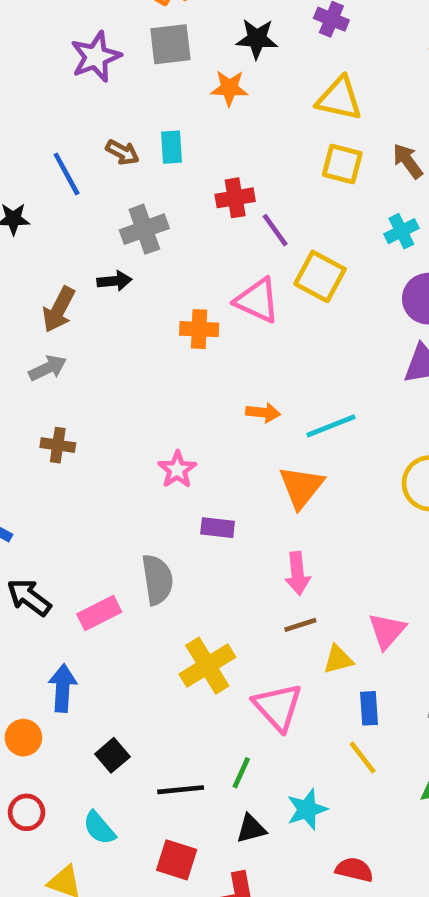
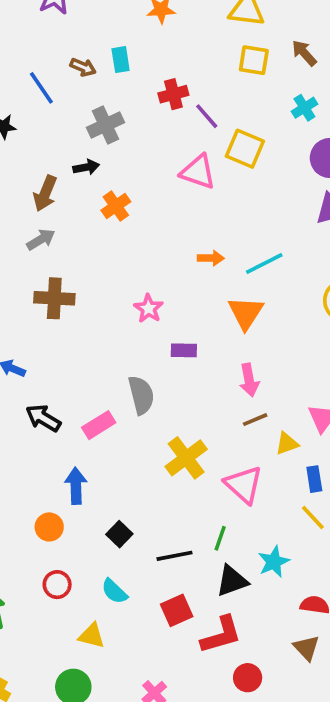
orange cross: (199, 329) -> (116, 206), moved, turned -32
brown cross: (58, 445) -> (54, 298), size x1.5
black triangle: (251, 829) -> (232, 581), size x1.4
red square: (177, 860) -> (177, 610), turned -36

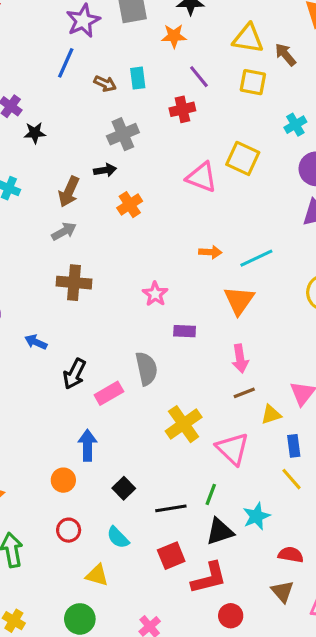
brown arrow: (304, 53) -> (285, 55), moved
blue line: (41, 88) -> (66, 63), moved, turned 56
purple line: (207, 116) -> (199, 77), moved
black arrow: (43, 418) -> (74, 374), moved, turned -96

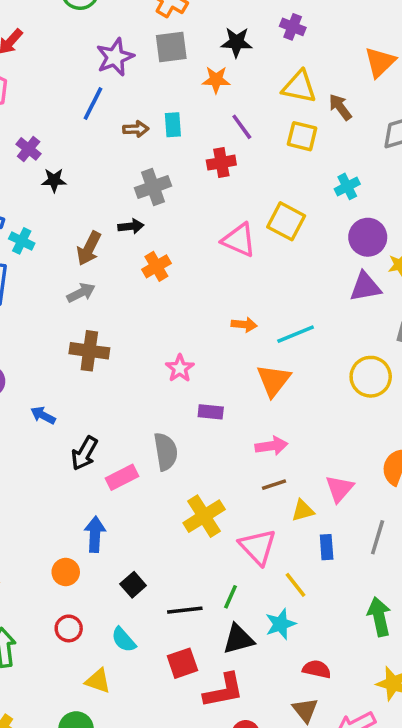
brown arrow: (105, 84) -> (136, 129), turned -30
pink arrow: (240, 359) -> (271, 446), turned -92
yellow line: (291, 479) -> (296, 585), moved

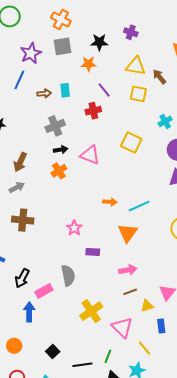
black arrow: (131, 226) -> (61, 150), moved
pink triangle: (239, 240) -> (90, 155), moved
blue arrow: (95, 534) -> (29, 312), moved

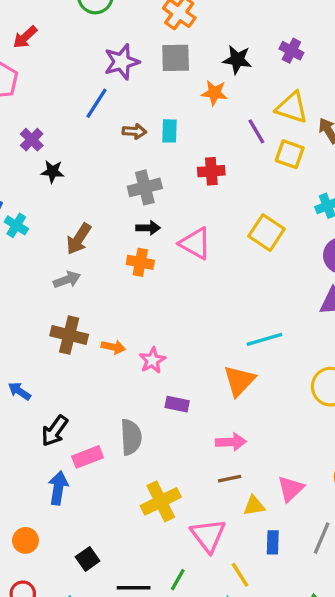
purple line: (104, 90) -> (256, 131), moved
orange cross: (59, 171) -> (140, 262), turned 35
orange arrow: (110, 202) -> (113, 347), moved

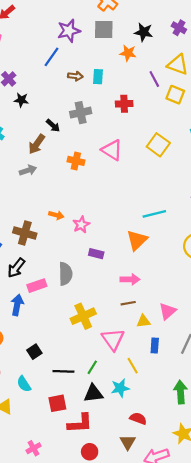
black arrow: (148, 228) -> (53, 126), moved, turned 40
brown cross: (69, 335) -> (25, 233), moved

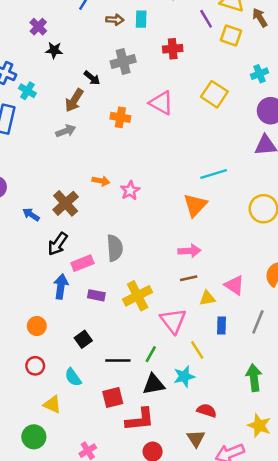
brown cross: (25, 233) -> (66, 203), turned 35
purple rectangle: (96, 254) -> (96, 295), moved
pink triangle: (167, 311) -> (234, 285), turned -42

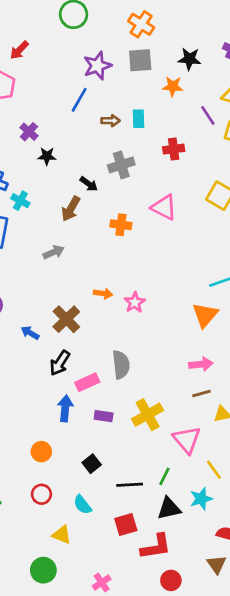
gray arrow: (66, 131) -> (54, 252), moved

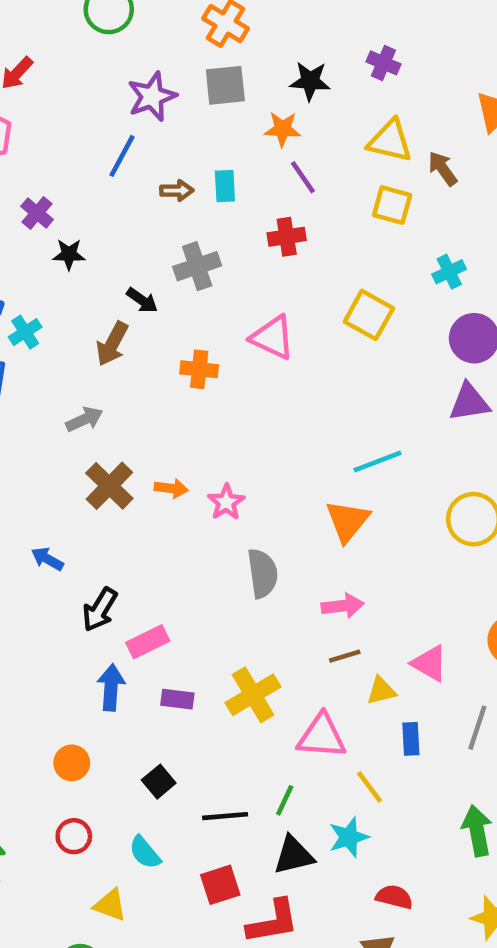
purple line: (208, 115) -> (303, 177), moved
cyan cross: (20, 201) -> (25, 332), turned 30
brown cross: (66, 319) -> (109, 486), moved
gray semicircle: (121, 365) -> (263, 573), moved
pink triangle: (187, 440) -> (322, 736), turned -44

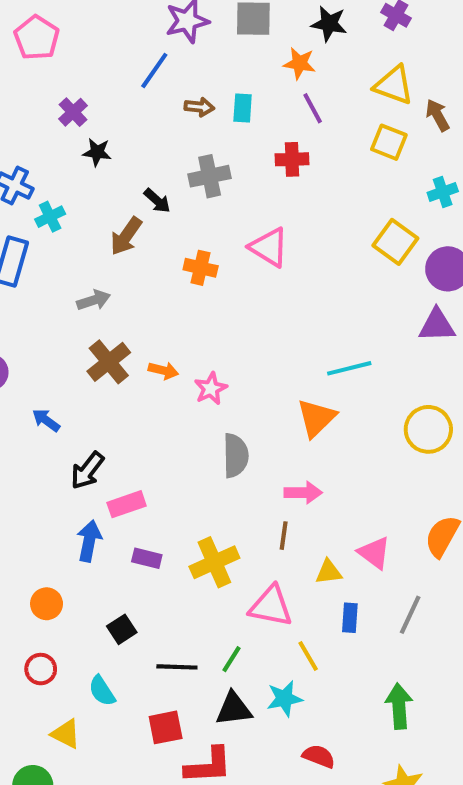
cyan cross: (449, 272) -> (443, 192), moved
yellow square: (369, 315) -> (395, 242), moved
brown line: (345, 656) -> (284, 536), moved, turned -72

